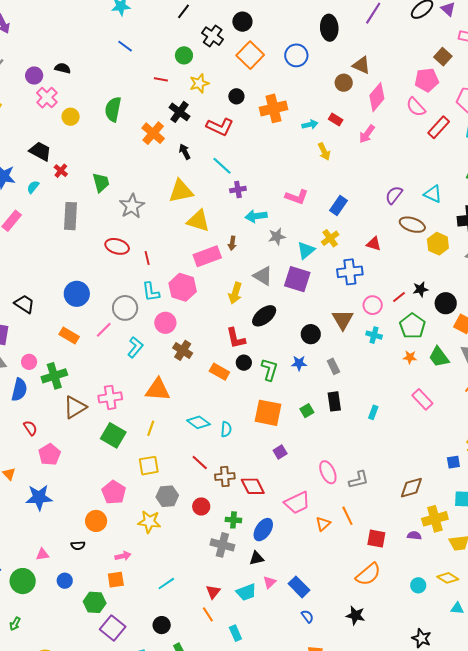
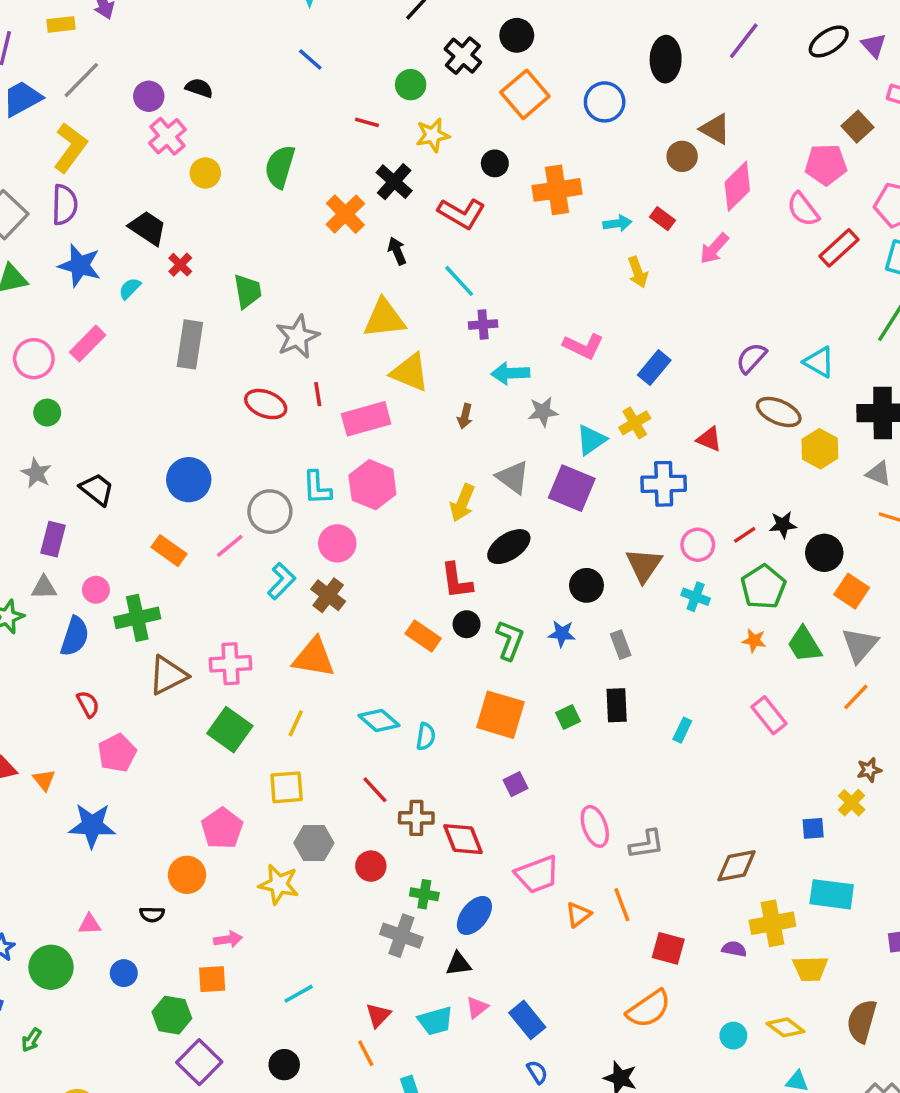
pink rectangle: (207, 256) -> (366, 419), moved
red line: (147, 258) -> (318, 394), moved
brown cross: (183, 350) -> (328, 595), moved

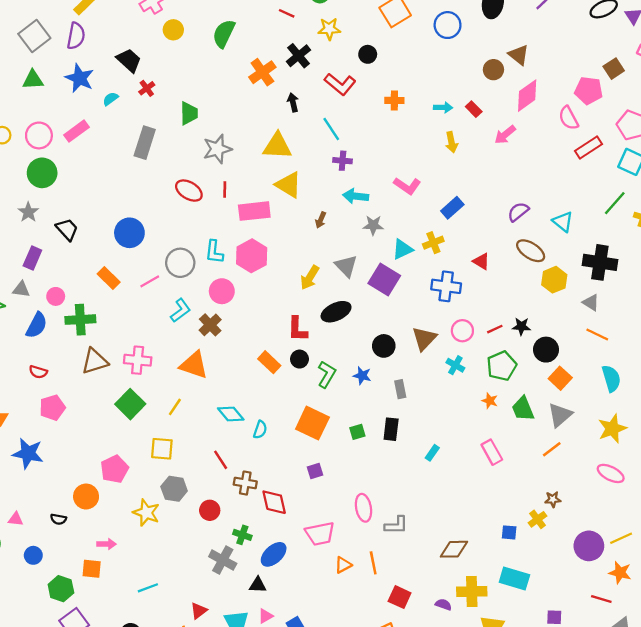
orange cross: (557, 190) -> (394, 100), moved, size x0.6
green circle: (47, 413) -> (42, 173), size x1.6
red semicircle: (88, 704) -> (38, 372), turned 126

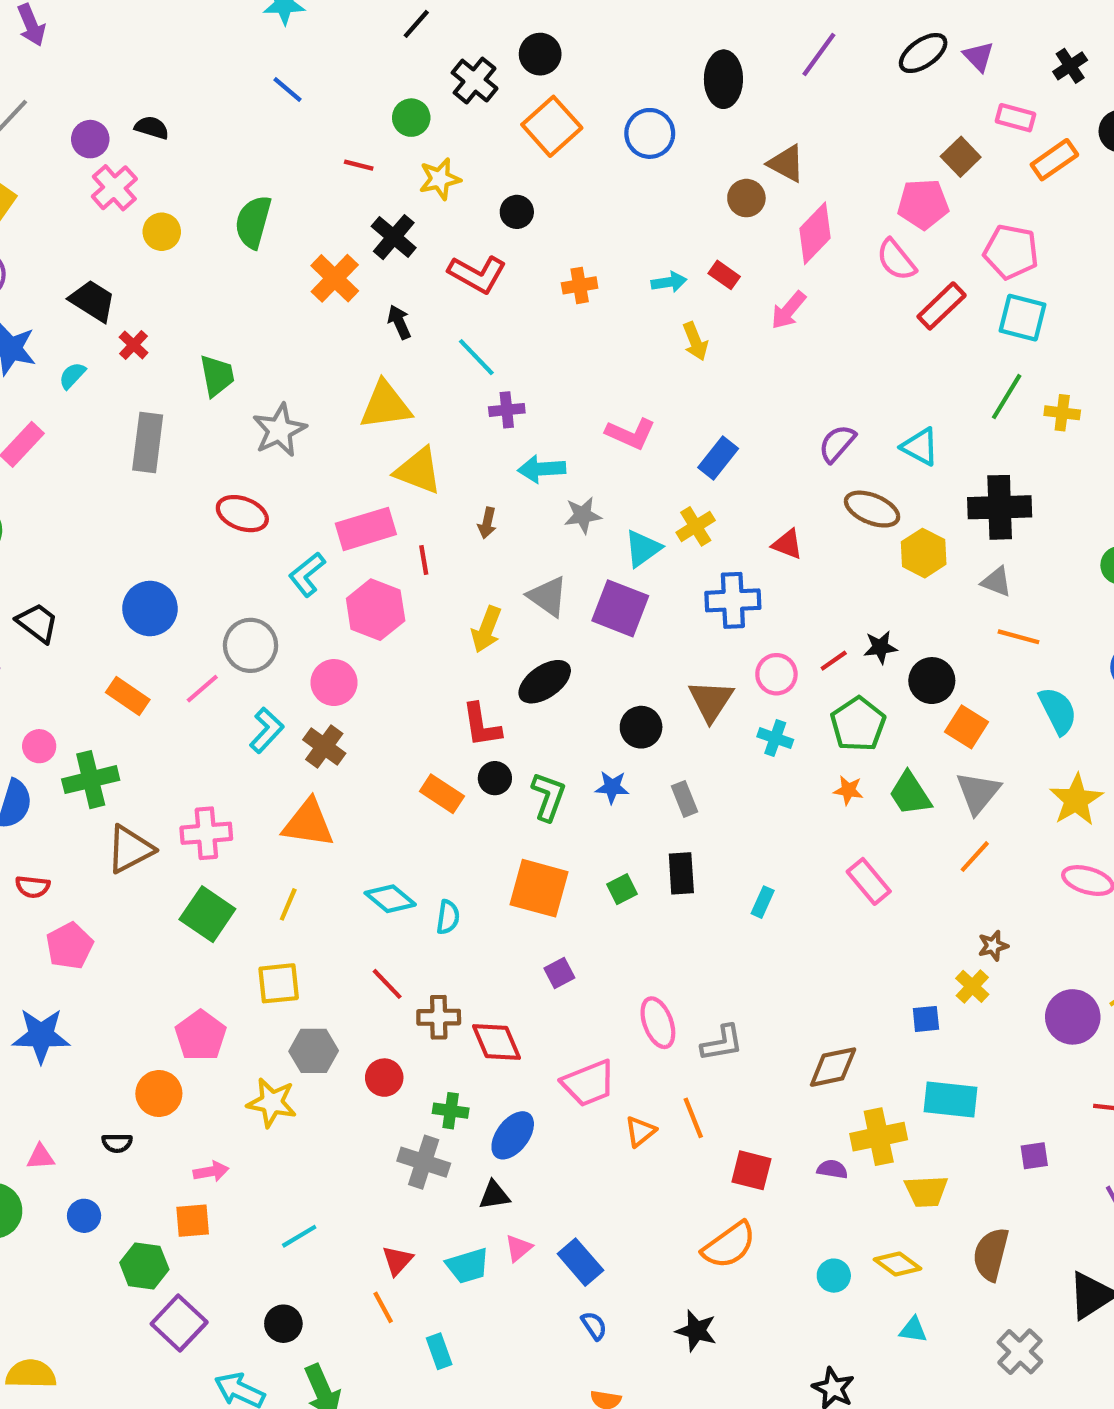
red line: (225, 189) -> (424, 560), moved
cyan L-shape: (214, 252) -> (307, 574), moved, turned 55

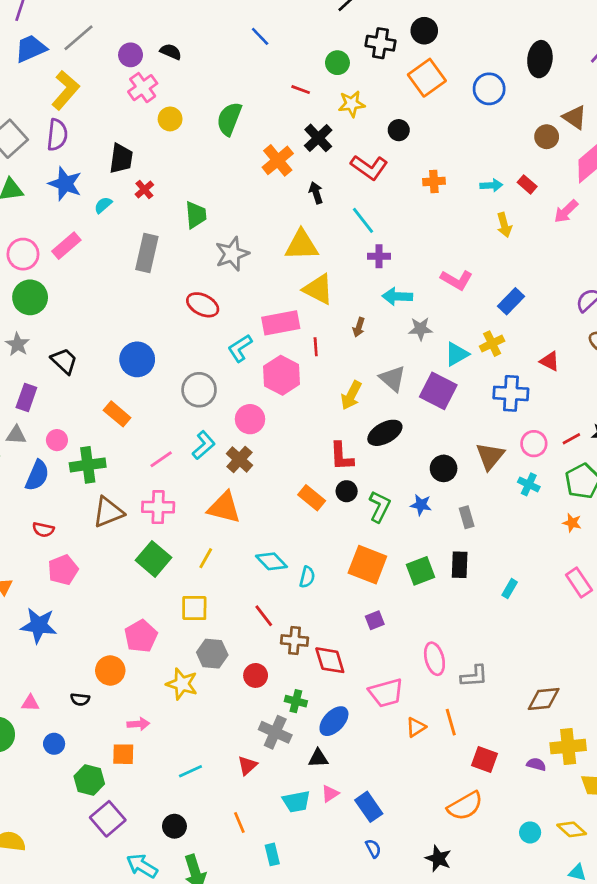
black cross: (475, 81) -> (380, 43), turned -36
black trapezoid: (93, 301) -> (121, 159), turned 60
pink line: (202, 689) -> (161, 459), moved
green square: (622, 889) -> (420, 571), size x1.5
red triangle: (397, 1260) -> (247, 765), moved

